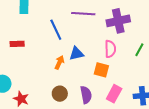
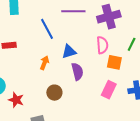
orange arrow: (59, 62) -> (44, 63), moved
orange square: (101, 70) -> (114, 62), moved
purple semicircle: (86, 95) -> (77, 72), moved

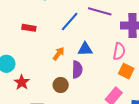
blue line: (47, 29) -> (70, 22), turned 55
purple semicircle: (77, 72) -> (77, 69), moved

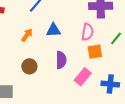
purple semicircle: (77, 69) -> (61, 60), moved
orange square: (126, 71) -> (95, 52), turned -35

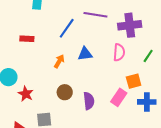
orange square: (95, 52) -> (134, 81), moved
purple semicircle: (61, 60) -> (89, 101), moved

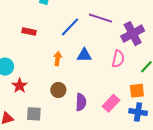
purple cross: (130, 25) -> (133, 34), turned -30
orange arrow: (59, 61) -> (58, 59), turned -32
orange square: (134, 81) -> (137, 91), moved

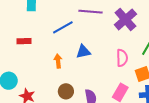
blue line: (70, 27) -> (63, 27), turned 30
pink semicircle: (118, 59) -> (122, 58), moved

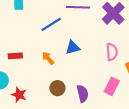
red rectangle: (24, 41) -> (15, 56), moved
orange arrow: (58, 61) -> (48, 58), turned -32

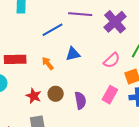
pink semicircle: (112, 52) -> (112, 60), turned 48
red rectangle: (15, 56) -> (15, 59), size x1.5
red star: (19, 95) -> (34, 96), moved

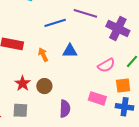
purple cross: (115, 22) -> (118, 28), turned -35
pink rectangle: (110, 95) -> (97, 98), turned 66
purple semicircle: (80, 100) -> (65, 109), moved

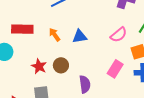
blue triangle: (70, 51) -> (80, 36), moved
pink rectangle: (97, 98) -> (115, 69), turned -66

